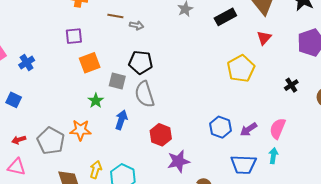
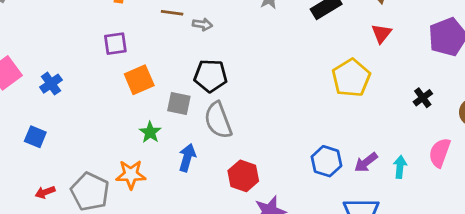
pink semicircle: (278, 129) -> (440, 153), moved
cyan arrow: (273, 156) -> (400, 167), moved

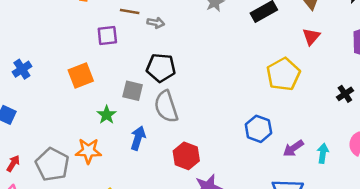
purple square: (115, 44) -> (107, 36), moved
orange square: (139, 80) -> (81, 76), moved
blue hexagon: (326, 161) -> (258, 129), moved
red arrow: (45, 192) -> (13, 163), turned 140

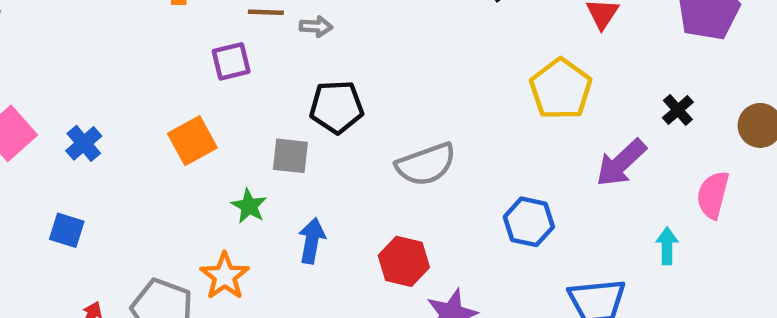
gray semicircle: (166, 107) -> (426, 164), moved, turned -84
blue hexagon: (258, 129) -> (529, 222), moved
purple arrow: (293, 148) -> (621, 163), moved, size x1.4
orange star: (88, 151) -> (225, 276), turned -30
cyan arrow: (323, 153) -> (667, 246), moved

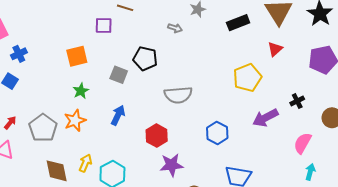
gray arrow: (316, 26) -> (175, 28), moved
blue cross: (84, 143) -> (19, 54), moved
green star: (249, 206) -> (81, 91), moved
cyan arrow: (667, 246) -> (310, 172), moved

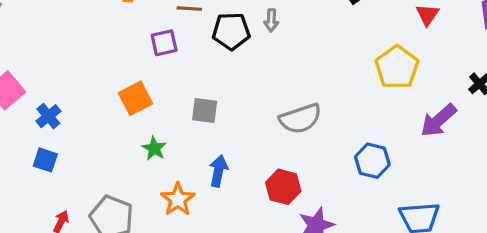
gray arrow: (175, 28) -> (271, 20), turned 88
black pentagon: (145, 59) -> (231, 31), moved
orange star: (75, 121) -> (178, 199), moved

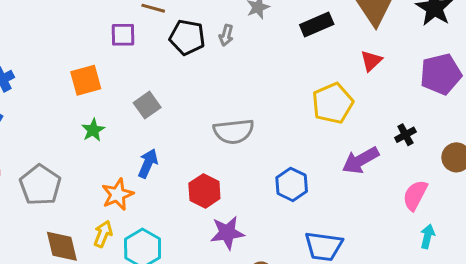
gray square: (205, 110) -> (147, 105), turned 35
orange star: (178, 199) -> (117, 194), moved

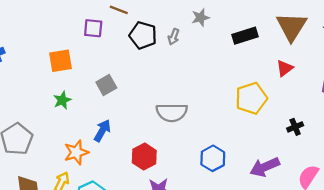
black cross: (405, 135) -> (295, 127), moved
purple arrow: (360, 160) -> (265, 167), moved

